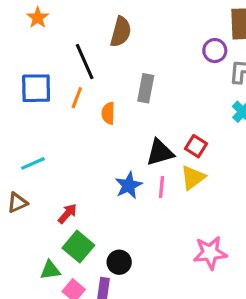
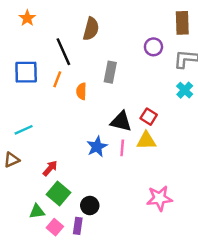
purple circle: (215, 51) -> (153, 47), moved
black triangle: (160, 152) -> (121, 121), turned 30
yellow triangle: (193, 178) -> (146, 141), turned 35

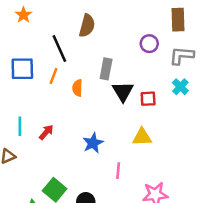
red square: (149, 117) -> (148, 99), moved, turned -35
black triangle: (121, 121) -> (123, 92), moved, turned 45
cyan line: (24, 130) -> (20, 126), turned -66
pink line: (122, 148) -> (118, 171), moved
red arrow: (50, 168) -> (46, 132), moved

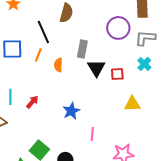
purple circle: (149, 44) -> (118, 28), size x1.5
yellow triangle: (142, 137) -> (132, 104), moved

